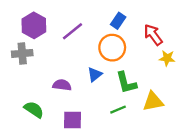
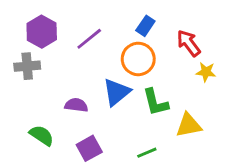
blue triangle: (95, 74) -> (117, 92), size x1.5
green line: (118, 110) -> (147, 153), moved
purple square: (72, 120) -> (89, 148), turned -30

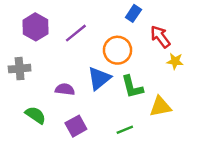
blue rectangle: (145, 26) -> (133, 13), moved
gray cross: (27, 66) -> (20, 69), moved

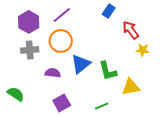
purple line: (76, 33) -> (62, 15), moved
orange circle: (118, 50) -> (61, 41), moved
gray cross: (20, 69) -> (30, 50), moved
green semicircle: (35, 115) -> (16, 94), moved

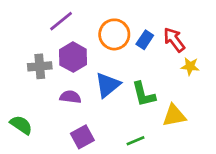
blue rectangle: (109, 11) -> (145, 40), moved
purple line: (62, 15) -> (61, 21), moved
purple hexagon: (29, 22) -> (73, 57), moved
orange circle: (61, 41) -> (114, 34), moved

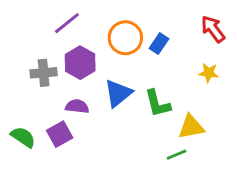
red arrow: (174, 40) -> (213, 29), moved
purple square: (82, 137) -> (60, 134), moved
green line: (136, 141) -> (177, 155), moved

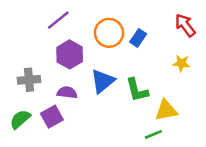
gray cross: (44, 73) -> (29, 80), moved
green semicircle: (23, 137) -> (20, 119), turned -75

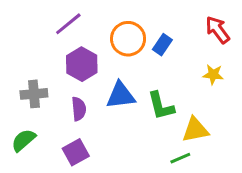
blue triangle: (103, 81) -> (121, 95), turned 32
purple semicircle: (67, 93) -> (79, 109), turned 78
purple square: (52, 117) -> (76, 152), moved

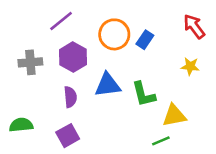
gray cross: (34, 94) -> (30, 62), moved
green semicircle: (24, 140) -> (21, 125), turned 35

